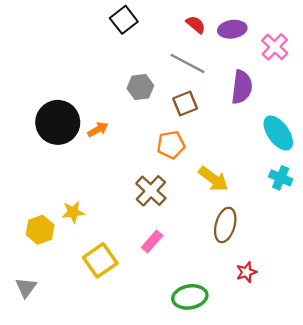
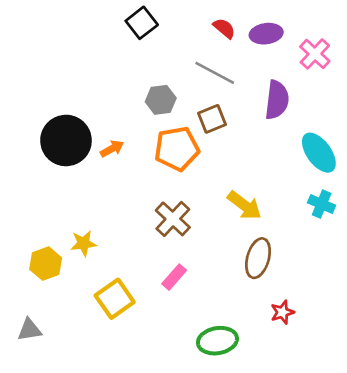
orange pentagon: (171, 145) -> (177, 149), moved, size x1.4
gray triangle: (26, 287) -> (29, 330), turned 45

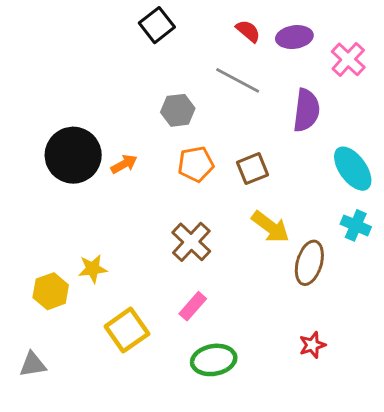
brown square: (212, 119) -> (253, 169), moved
orange pentagon: (177, 149) -> (196, 164), size x0.7
brown ellipse: (258, 258) -> (309, 263), moved
green ellipse: (217, 341) -> (214, 360), moved

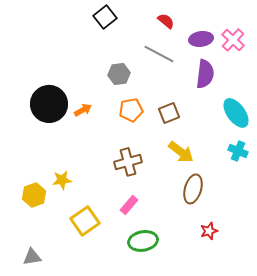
purple ellipse: (294, 37) -> (201, 39), moved
brown cross: (191, 242) -> (128, 162), turned 32
brown ellipse: (309, 263) -> (193, 189), moved
gray triangle: (33, 364) -> (32, 257), moved

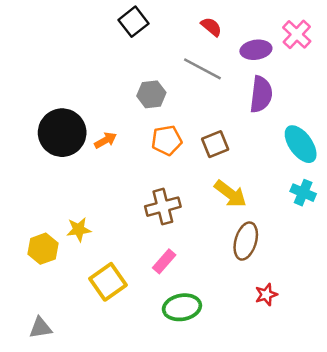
pink cross: (233, 40) -> (297, 34), moved

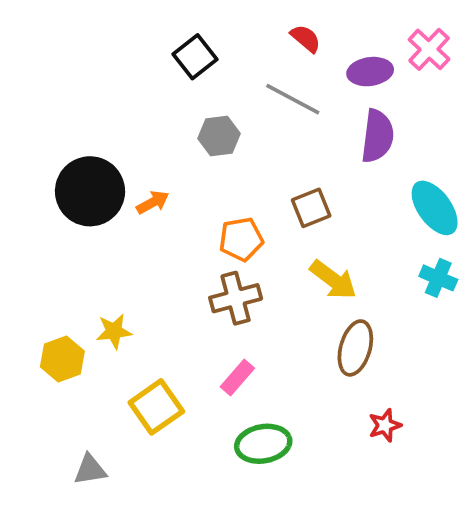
black square: (134, 22) -> (195, 57), moved
orange pentagon: (167, 140) -> (241, 239), moved
gray triangle: (40, 328) -> (90, 470), moved

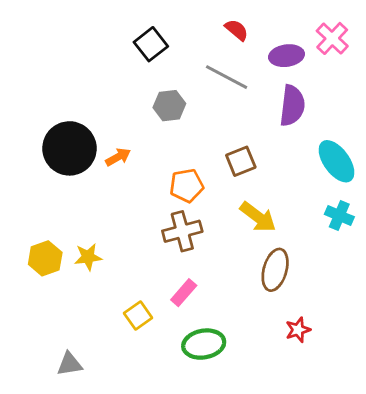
yellow hexagon: (62, 359) -> (45, 258), moved
yellow square: (156, 407) -> (138, 315), moved, size x0.7

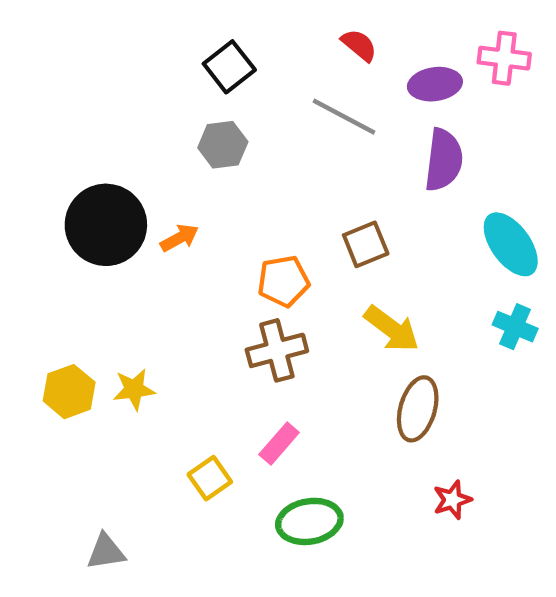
pink cross: (332, 38) -> (504, 58), turned -36
gray hexagon: (169, 106) -> (223, 145), moved

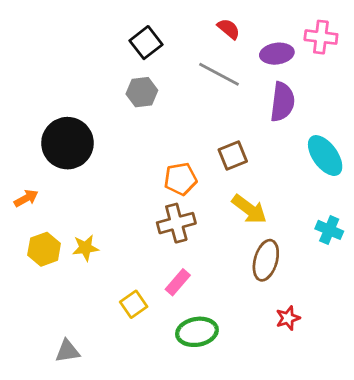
orange arrow: (179, 238) -> (26, 198), moved
cyan cross: (515, 327) -> (329, 230), moved

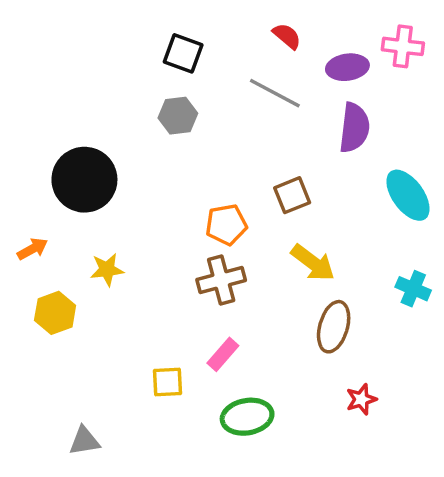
black square: (146, 43) -> (183, 53), turned -32
yellow star: (85, 248) -> (107, 270), moved
yellow square: (134, 304) -> (168, 382), turned 32

